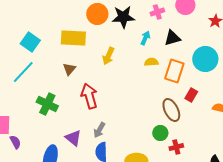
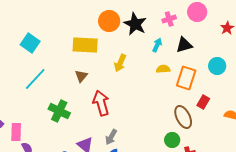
black star: (123, 17) -> (135, 24), turned 30
cyan square: (30, 42) -> (30, 43), moved
cyan circle: (205, 59) -> (217, 66), size x0.7

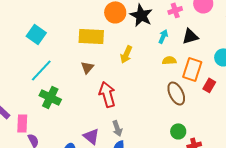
red rectangle: (203, 102) -> (209, 85), moved
green cross: (59, 111) -> (50, 97), moved
brown ellipse: (183, 117) -> (176, 93), moved
gray arrow: (111, 137) -> (117, 128), turned -49

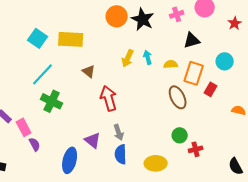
yellow rectangle: (91, 36) -> (71, 39), moved
cyan arrow: (163, 36) -> (148, 57), moved, turned -40
brown triangle: (87, 67) -> (89, 71), turned -32
pink rectangle: (22, 123) -> (24, 127), turned -30

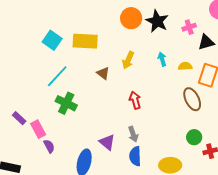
pink cross: (177, 14) -> (189, 27), moved
yellow arrow: (128, 58) -> (128, 60), moved
red arrow: (109, 98) -> (135, 100), moved, size x0.7

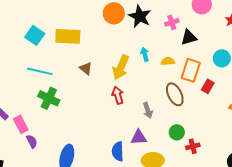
yellow arrow: (128, 60) -> (121, 67), moved, size x1.4
cyan line: (57, 76) -> (40, 71), turned 60
gray arrow: (133, 134) -> (148, 110), moved
purple triangle: (107, 142) -> (139, 137), moved, turned -42

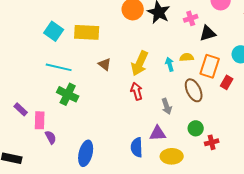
cyan arrow: (145, 54) -> (170, 64), moved
pink rectangle: (21, 124) -> (40, 120), turned 30

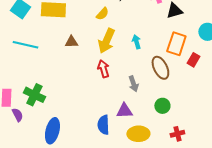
yellow semicircle: (187, 57) -> (102, 14), moved, turned 136
brown triangle: (105, 64) -> (71, 42), turned -40
green cross: (68, 94) -> (34, 95), moved
red cross: (212, 142) -> (177, 134), moved

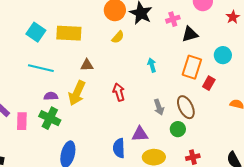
yellow arrow: (106, 41) -> (77, 93), moved
brown ellipse: (160, 68) -> (186, 107), moved
gray arrow: (133, 84) -> (159, 107), moved
purple semicircle: (17, 115) -> (51, 96), moved, turned -64

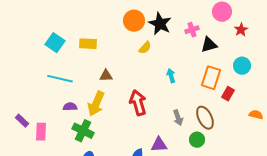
red star: (233, 17) -> (241, 30), moved
yellow rectangle: (69, 33) -> (88, 44), size x0.7
yellow semicircle: (118, 37) -> (145, 48), moved
red arrow: (119, 92) -> (138, 103), size x1.4
green cross: (50, 118) -> (83, 131), moved

